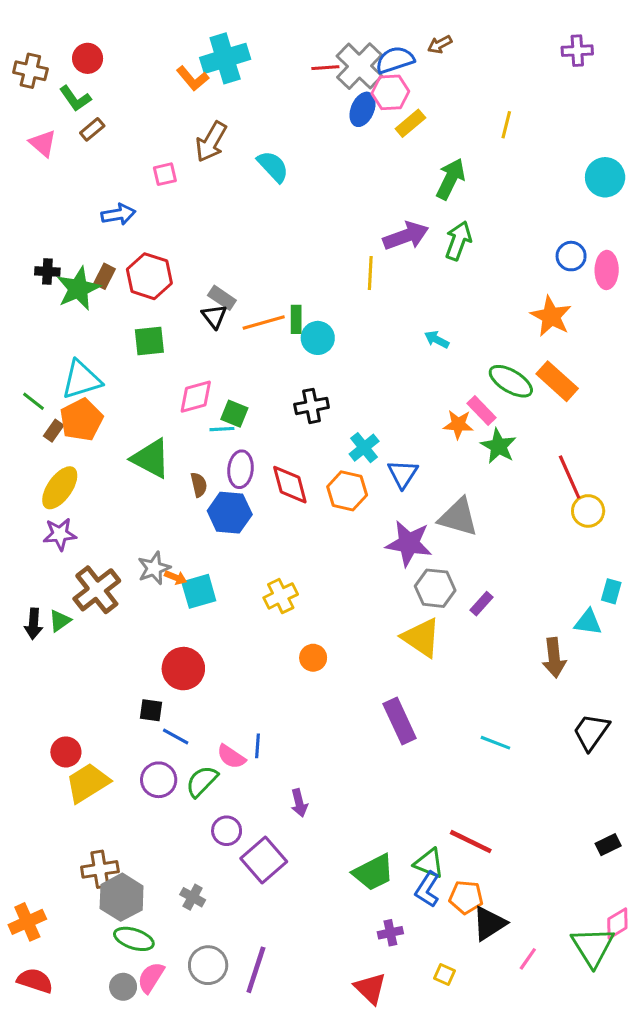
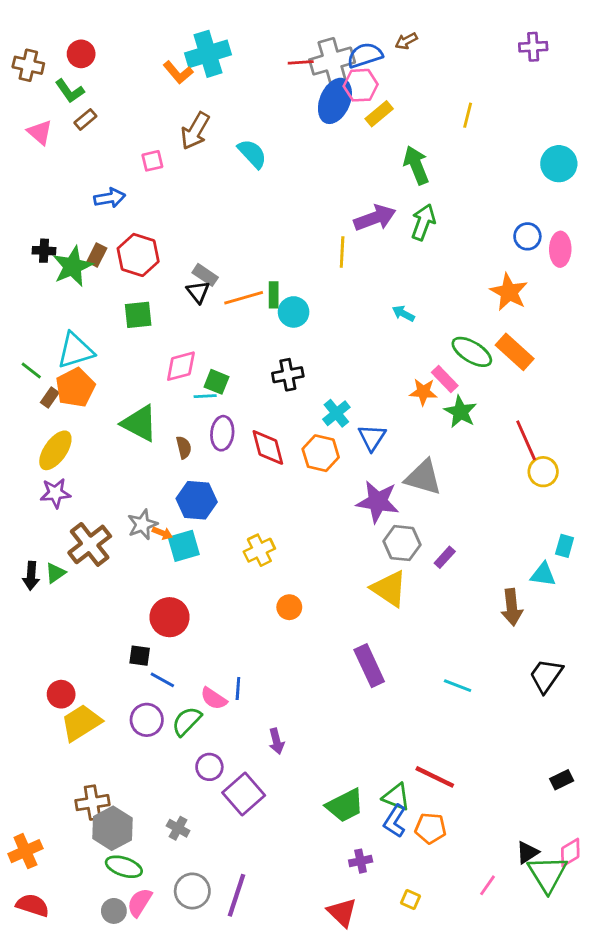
gray cross: (359, 66) -> (332, 61), turned 30
blue ellipse: (363, 109) -> (335, 101), size x1.4
green arrow: (451, 179) -> (416, 165), turned -48
blue hexagon: (230, 513) -> (197, 500), moved
black triangle: (489, 923) -> (527, 852), moved, size x0.7

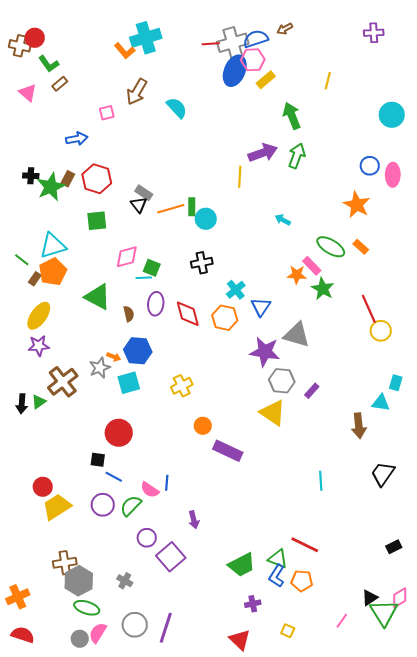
red circle: (81, 54) -> (35, 38), moved
orange rectangle: (515, 352) -> (361, 247), size x0.6
orange arrow: (162, 533) -> (114, 357), moved
purple rectangle: (369, 666) -> (228, 451), moved, turned -40
cyan line: (458, 686) -> (321, 481), turned 66

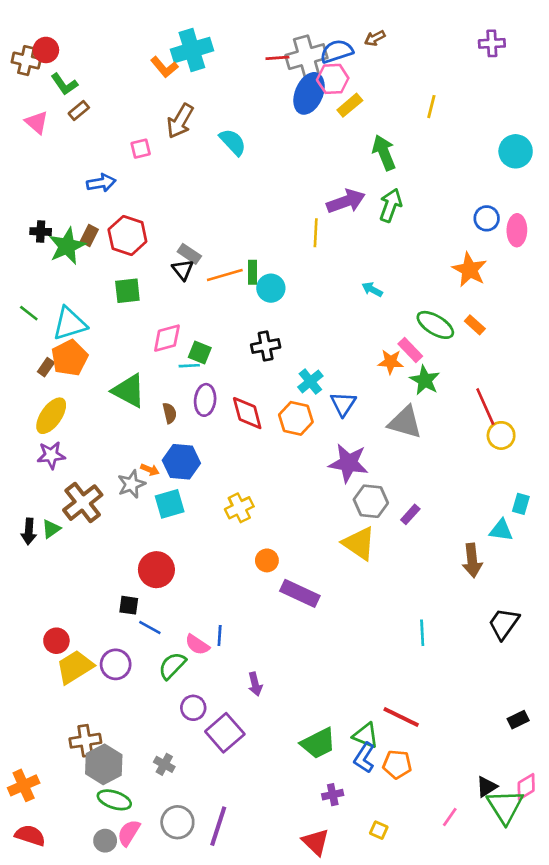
green line: (22, 260) -> (29, 313), moved
gray triangle: (297, 335) -> (405, 422), moved
purple circle: (103, 505) -> (116, 664), moved

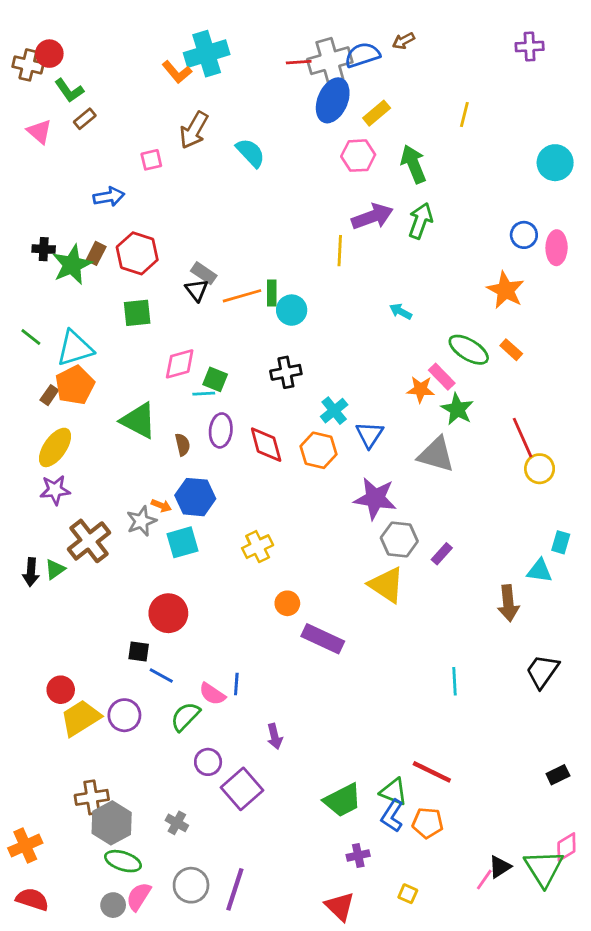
pink hexagon: (333, 79) -> (358, 156), moved
black triangle: (487, 787) -> (500, 867), moved

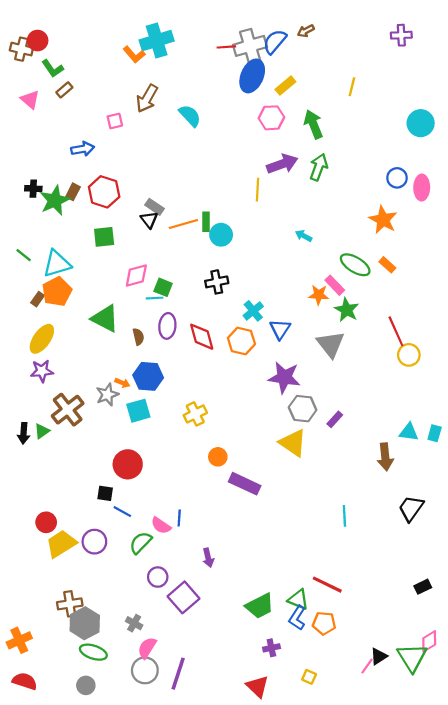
blue semicircle: (362, 55) -> (275, 42), turned -32
gray triangle: (436, 455) -> (330, 344), turned 36
cyan rectangle: (561, 542) -> (435, 433), moved
pink semicircle: (139, 897) -> (147, 648), moved

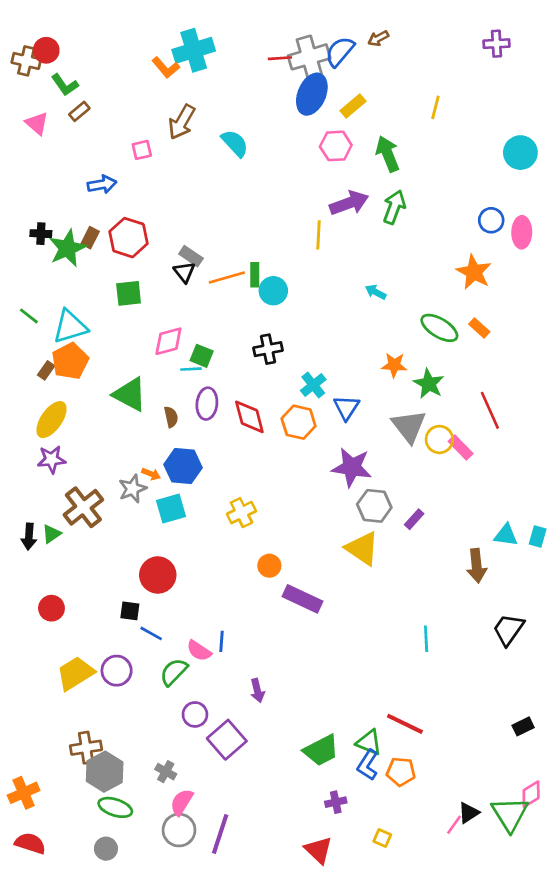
pink rectangle: (335, 285) -> (461, 447), moved
yellow circle: (409, 355) -> (439, 439), moved
red circle: (46, 522) -> (51, 608), moved

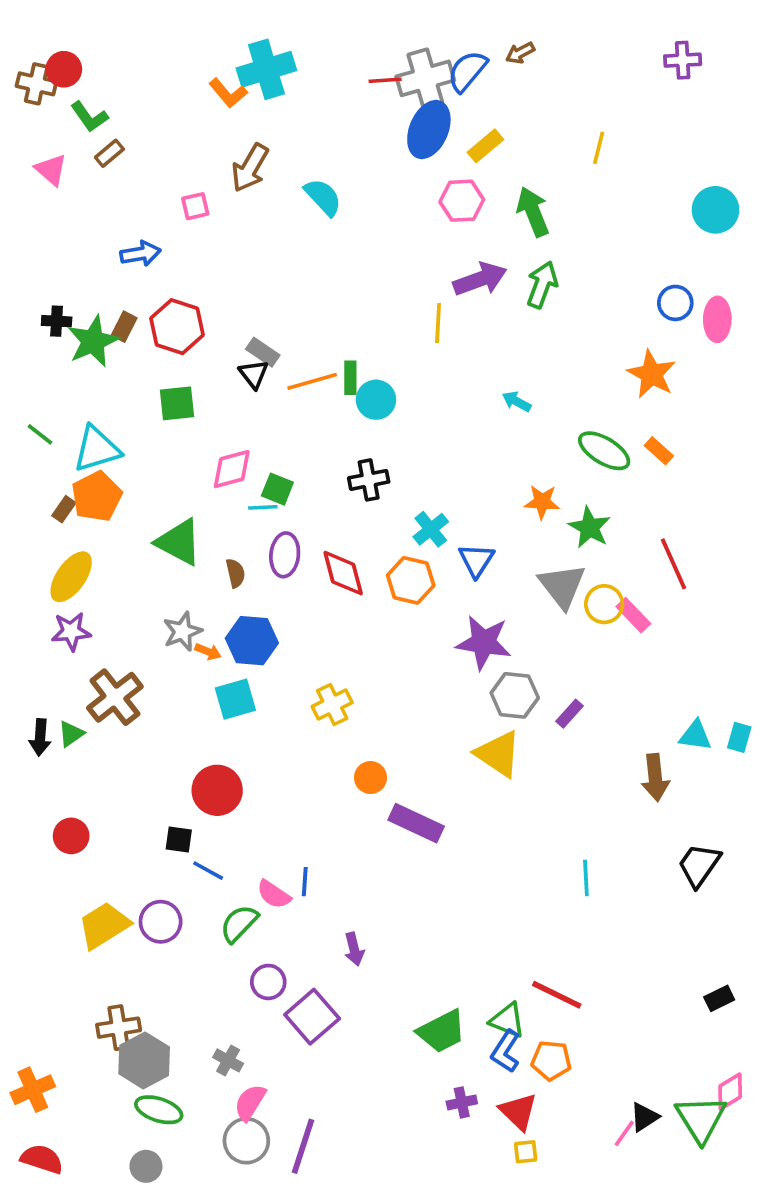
gray star: (133, 489) -> (182, 631), moved
yellow square: (382, 838) -> (526, 1152), turned -30
red triangle: (318, 850) -> (518, 1112), moved

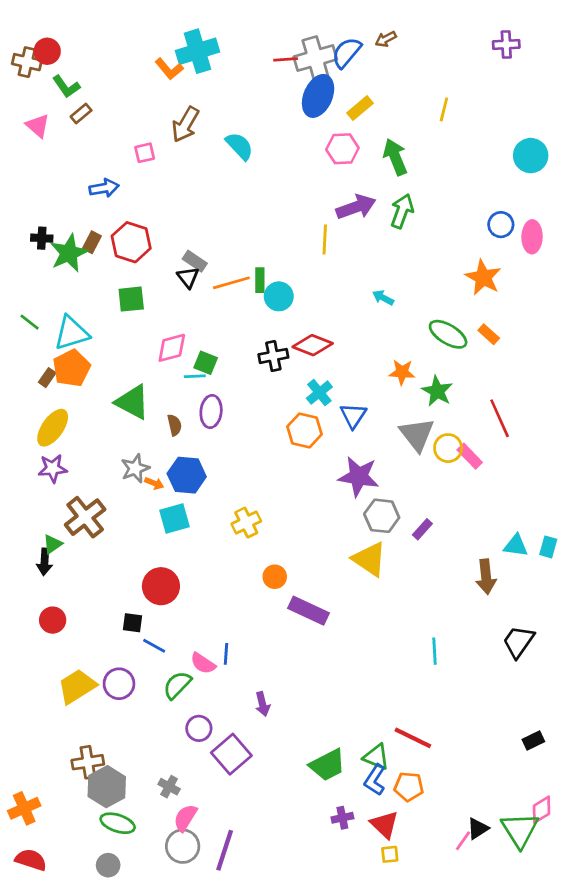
red diamond: (343, 573) -> (313, 345), moved, turned -54
black arrow: (40, 737) -> (44, 562), moved

